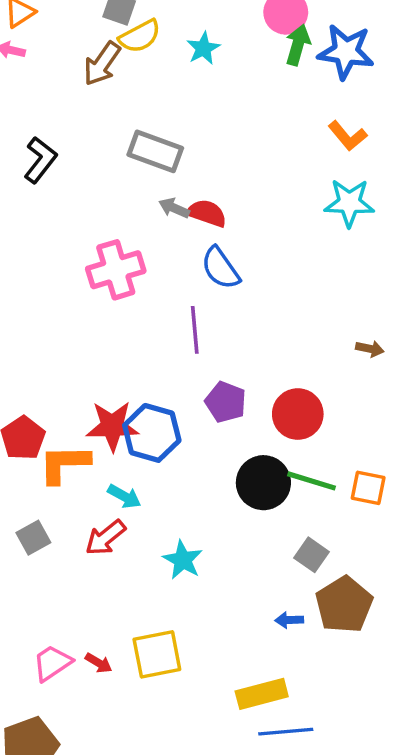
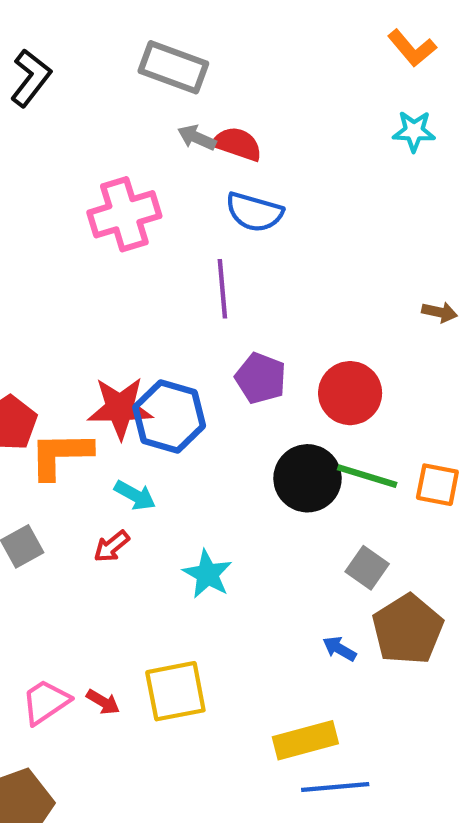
cyan star: (349, 203) -> (414, 131), size x0.7
blue semicircle: (220, 268) -> (254, 212), turned -39
red arrow: (105, 538) -> (112, 546), size x0.7
blue arrow: (289, 620) -> (339, 649), turned 32

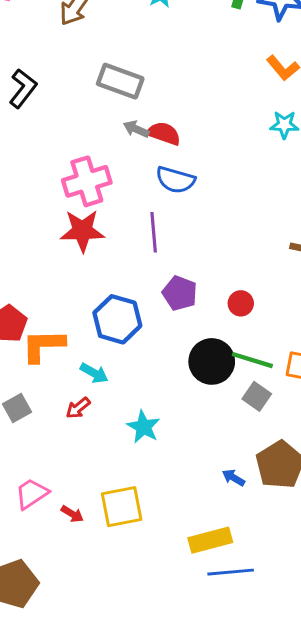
red circle: (350, 393) -> (241, 303), size x0.6
red star: (120, 408) -> (82, 231), moved
gray square: (367, 568) -> (257, 396), moved
pink trapezoid: (46, 702) -> (32, 494), moved

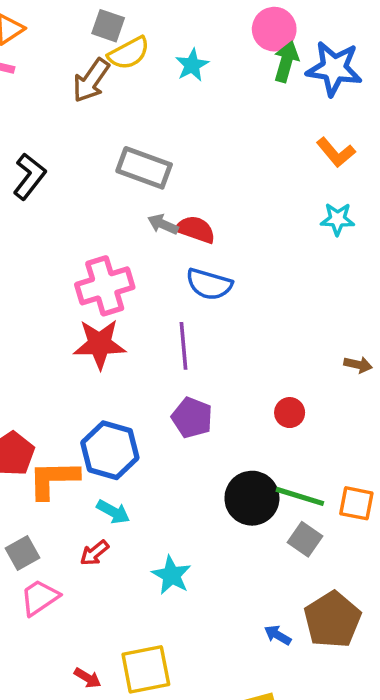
purple pentagon: (180, 293) -> (192, 418), moved
red circle: (241, 303) -> (290, 413), moved
blue hexagon: (117, 319) -> (110, 450), moved
pink trapezoid: (32, 494) -> (40, 597), moved

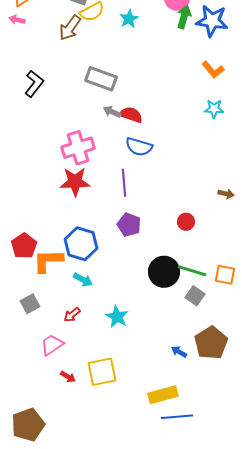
red arrow: (94, 553) -> (72, 315), moved
pink trapezoid: (40, 597) -> (52, 345), moved

